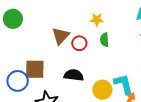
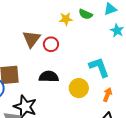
green semicircle: (104, 40) -> (86, 14), moved, turned -56
cyan L-shape: (124, 84) -> (99, 67), moved

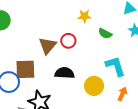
green semicircle: (86, 14) -> (105, 33), moved
brown triangle: (31, 39) -> (48, 46), moved

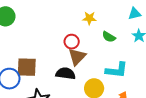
brown triangle: (48, 46) -> (77, 57), moved
cyan L-shape: (115, 66) -> (117, 70), turned 110

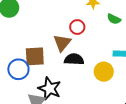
brown triangle: (77, 57) -> (62, 43), moved

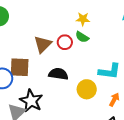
green semicircle: (114, 19) -> (82, 37), moved
brown triangle: (62, 43) -> (43, 44), moved

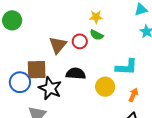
black star: (31, 101) -> (50, 88), moved

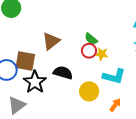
yellow star: (96, 17) -> (102, 54), moved
red circle: (80, 41) -> (89, 51), moved

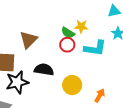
yellow star: (102, 54) -> (81, 26), moved
cyan L-shape: (114, 76) -> (95, 48), moved
black star: (35, 82) -> (17, 82), turned 30

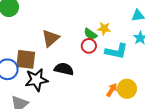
yellow circle: (72, 85) -> (127, 89), moved
orange arrow: (100, 95) -> (112, 90), moved

